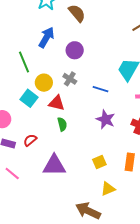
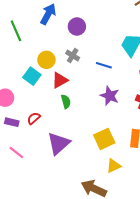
green line: (24, 62) -> (16, 31), moved
red triangle: (57, 103) -> (60, 80), turned -42
yellow square: (99, 162) -> (104, 139), size x1.5
purple triangle: (54, 165) -> (59, 143), turned -40

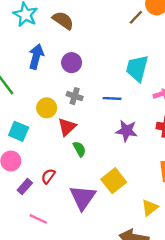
cyan square: (32, 76) -> (19, 131), moved
purple rectangle: (12, 122) -> (25, 186), turned -48
yellow square: (104, 139) -> (114, 181), moved

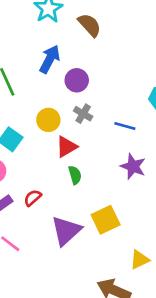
purple circle: (72, 63) -> (77, 80), moved

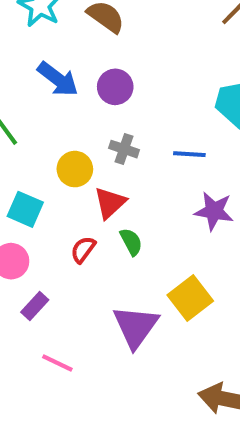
blue arrow: (50, 59) -> (58, 79), turned 112
purple circle: (77, 80) -> (115, 87), moved
red semicircle: (33, 198) -> (83, 250), moved

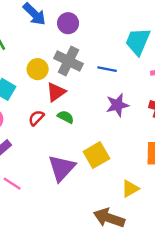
gray cross: (124, 149) -> (68, 61), size x1.6
purple star: (214, 211) -> (117, 105), turned -30
green semicircle: (131, 242) -> (66, 117), turned -42

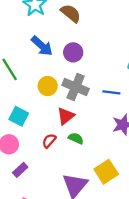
yellow circle: (38, 69) -> (48, 86), moved

